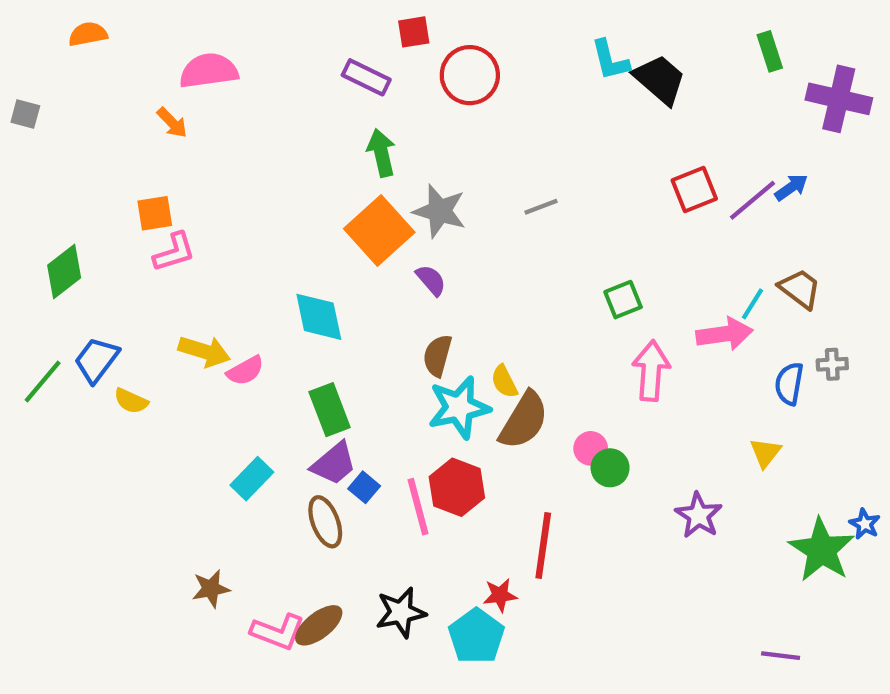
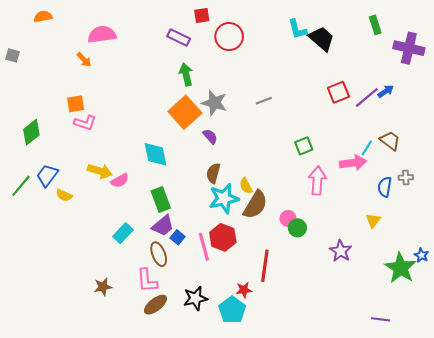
pink L-shape: (174, 252) -> (85, 123), turned 35
pink L-shape: (278, 632) -> (147, 280), moved, turned 65

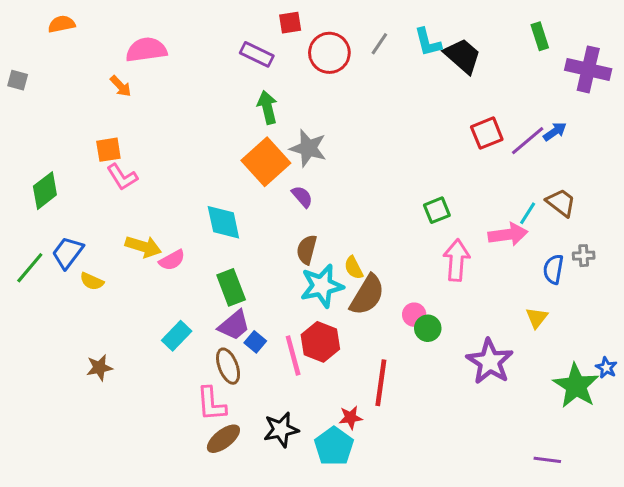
gray line: (264, 101) -> (379, 44), moved, turned -35
pink L-shape: (85, 123) -> (122, 177), turned 40
purple star: (341, 251) -> (490, 362), size x1.4
brown star: (103, 287) -> (99, 368), moved

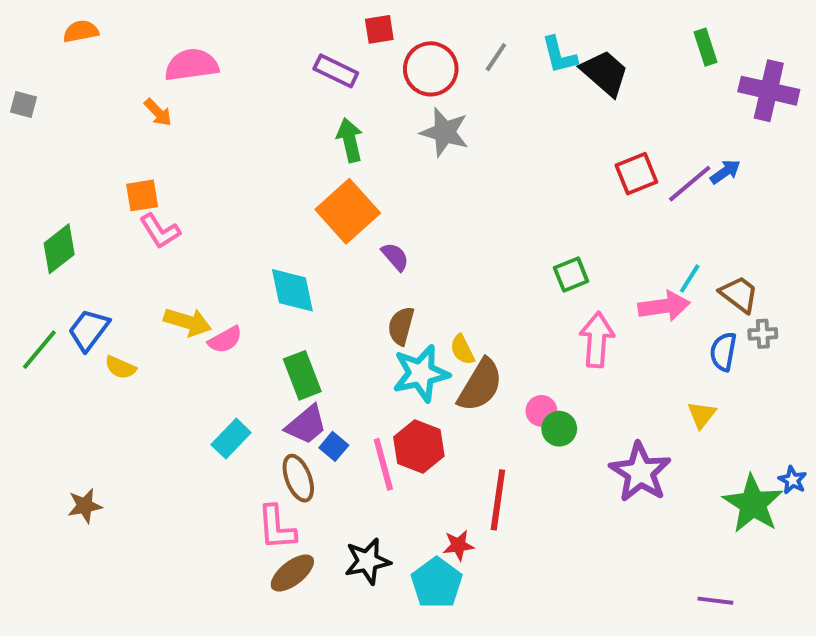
gray star: (308, 148) -> (445, 132), moved
brown trapezoid: (561, 203) -> (739, 294), moved
brown star: (99, 368) -> (85, 506), moved

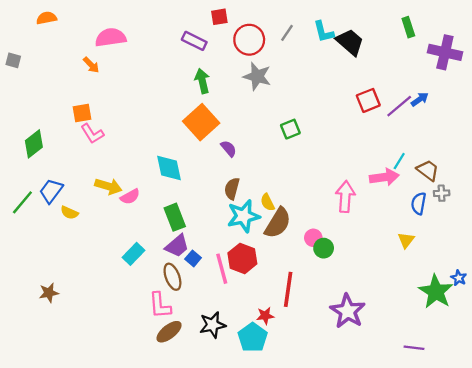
green square: (571, 275) -> (290, 129), moved
purple star: (640, 472) -> (348, 311), moved

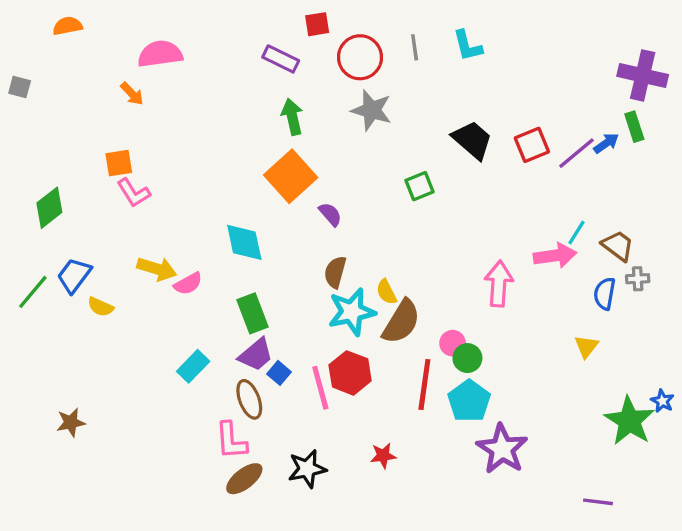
green rectangle: (408, 27) -> (634, 127), moved
gray line: (287, 33) -> (415, 47), turned -42
black trapezoid: (350, 42) -> (472, 140), moved
red line: (288, 289) -> (424, 384), moved
cyan pentagon: (253, 337) -> (469, 401), moved

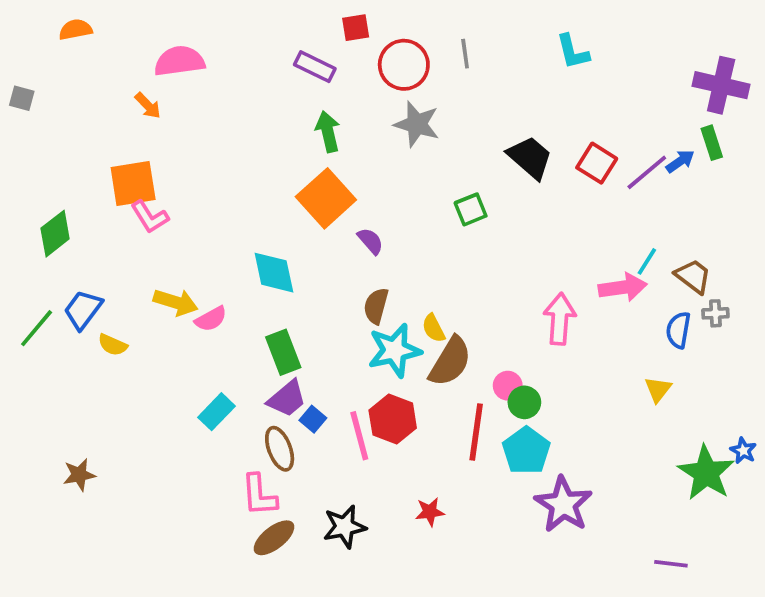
cyan L-shape: (467, 46) -> (573, 52), moved
red square: (532, 145) -> (597, 163), turned -36
orange square: (119, 163) -> (133, 183), size x1.5

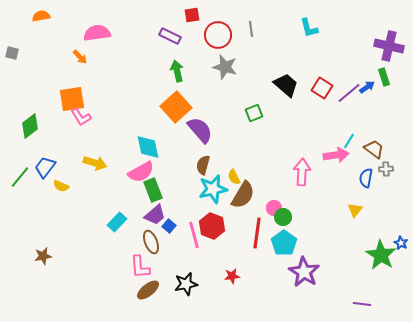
purple semicircle: (370, 241) -> (200, 130), size x1.8
pink semicircle: (211, 319) -> (141, 172), moved, size x1.5

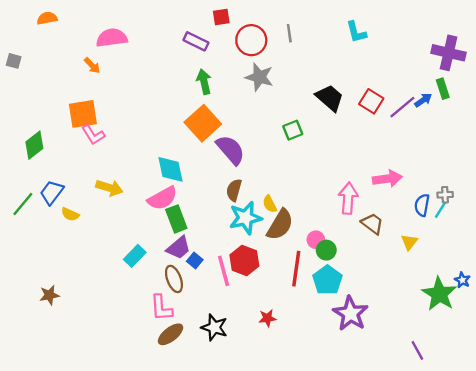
cyan line: (349, 141) -> (440, 210), moved
brown trapezoid: (374, 149) -> (372, 224), moved
black star: (186, 284) -> (214, 327), turned 30
purple line: (362, 304) -> (417, 350), turned 54

